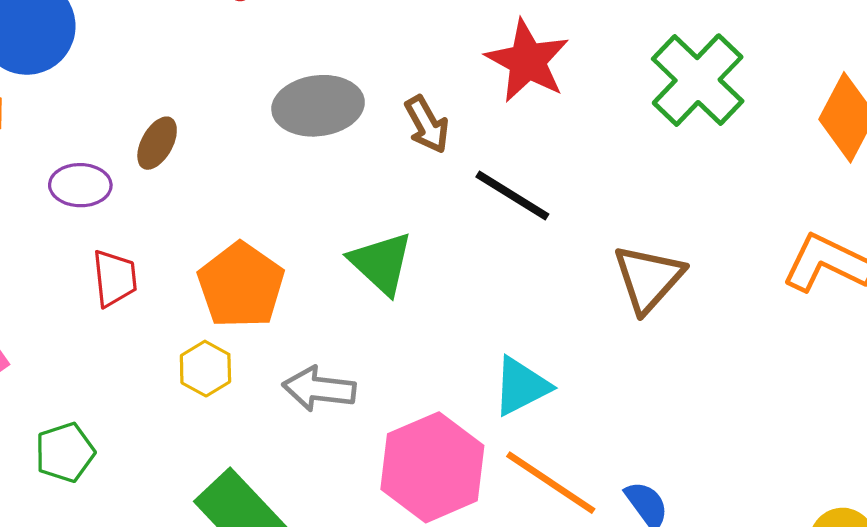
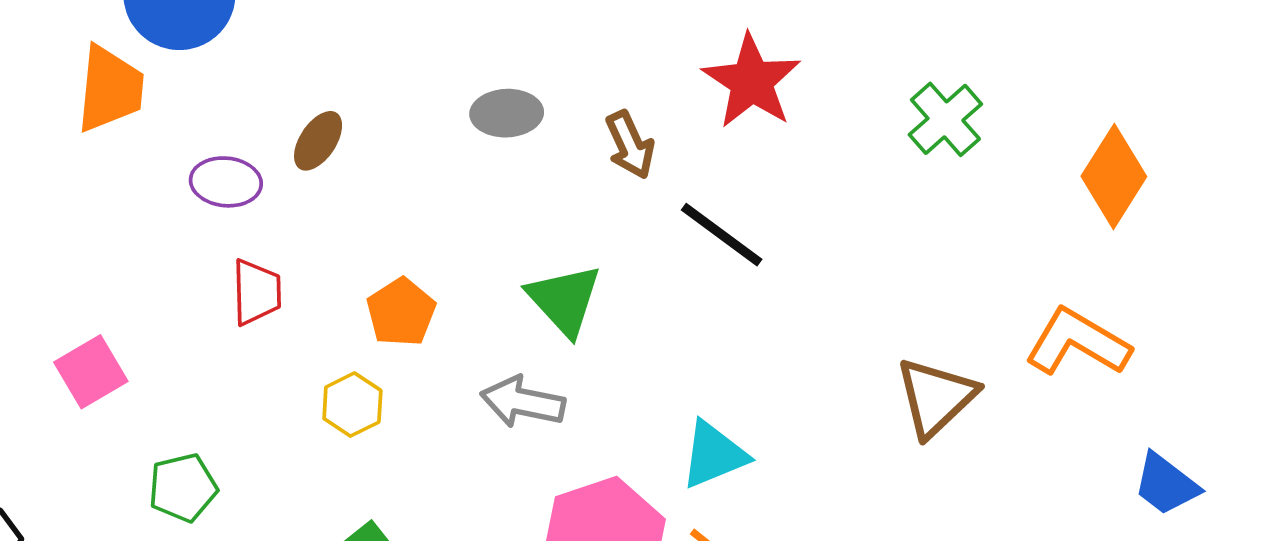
green cross: (698, 80) -> (945, 119), size x0.7
gray ellipse: (318, 106) -> (507, 113), size x0.7
brown triangle: (648, 278) -> (936, 397), moved
orange pentagon: (241, 285) -> (401, 312), size x0.7
gray arrow: (319, 389) -> (523, 402), moved

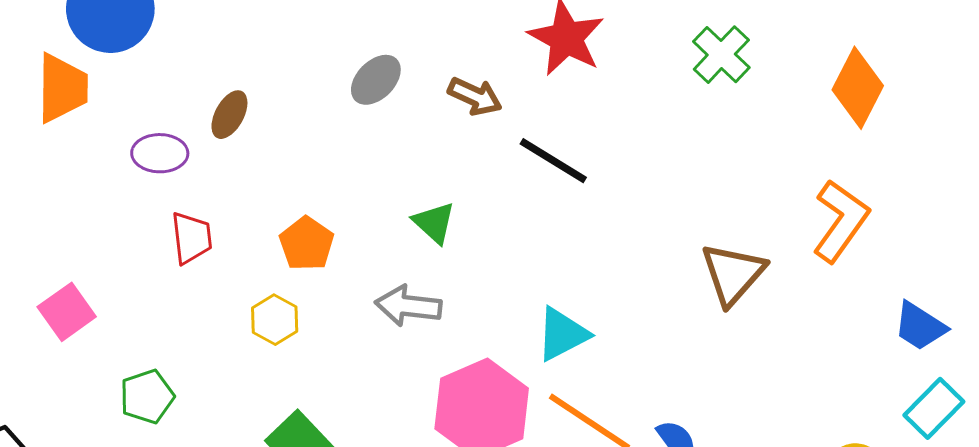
gray ellipse: (507, 113) -> (376, 80), turned -38
brown arrow: (630, 145) -> (475, 96), turned -36
green triangle: (564, 300) -> (434, 223), size x0.7
orange L-shape: (1078, 342) -> (841, 221), turned 100

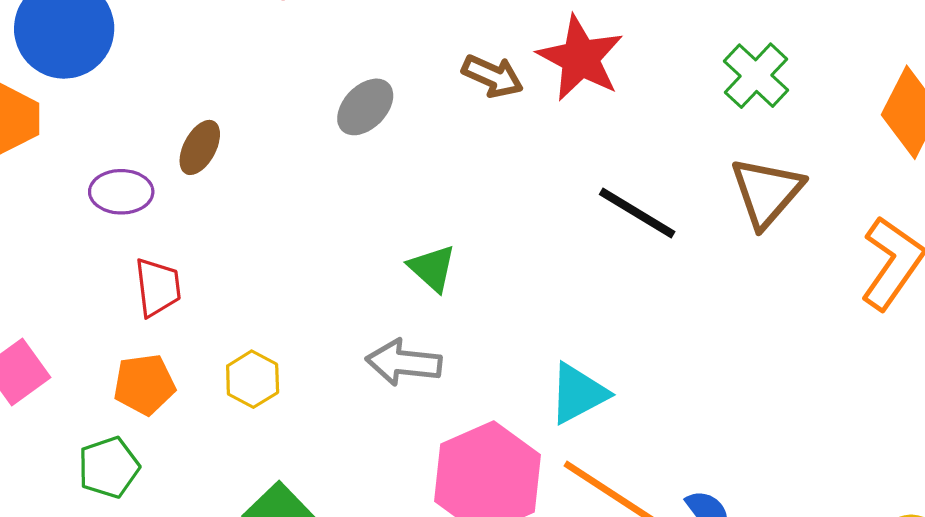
brown arrow: (475, 96) -> (493, 76), moved
black line: (553, 161) -> (637, 213), moved
orange pentagon: (307, 244) -> (144, 384), moved, turned 30
brown triangle: (733, 274) -> (767, 192), moved

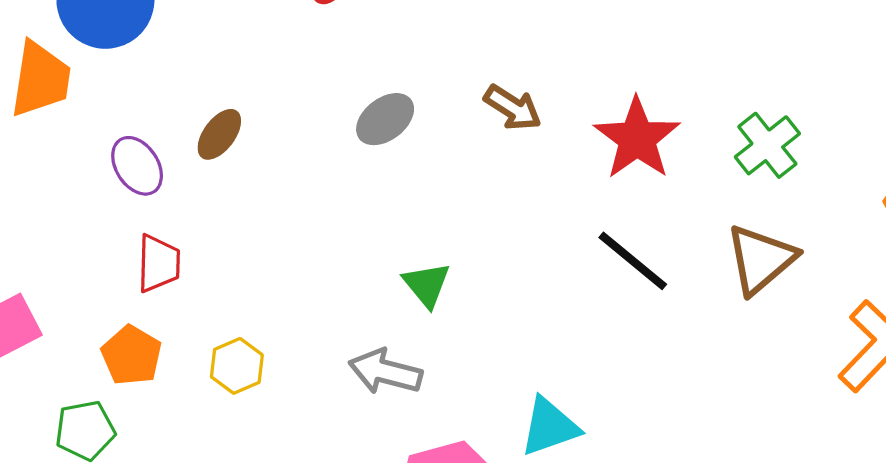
red star: (580, 58) -> (637, 138), moved
purple ellipse: (121, 192) -> (137, 166), turned 48
orange pentagon: (144, 384) -> (131, 355), turned 30

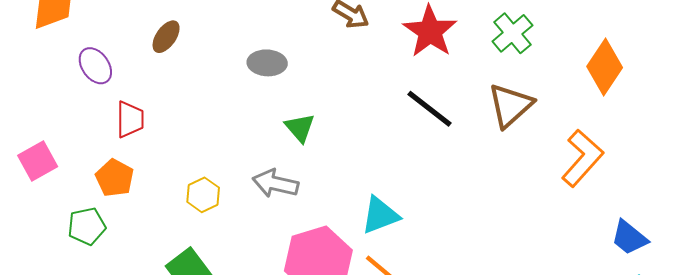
gray ellipse: (385, 119) -> (267, 63), moved, turned 42
purple ellipse: (137, 166) -> (95, 66), moved
yellow hexagon: (237, 366) -> (203, 195), moved

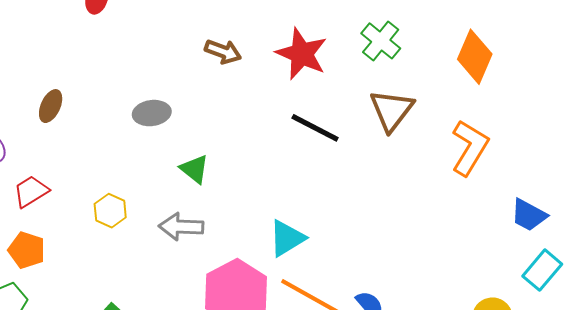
red trapezoid: (130, 119) -> (31, 191), turned -111
yellow hexagon: (203, 195) -> (110, 211), moved

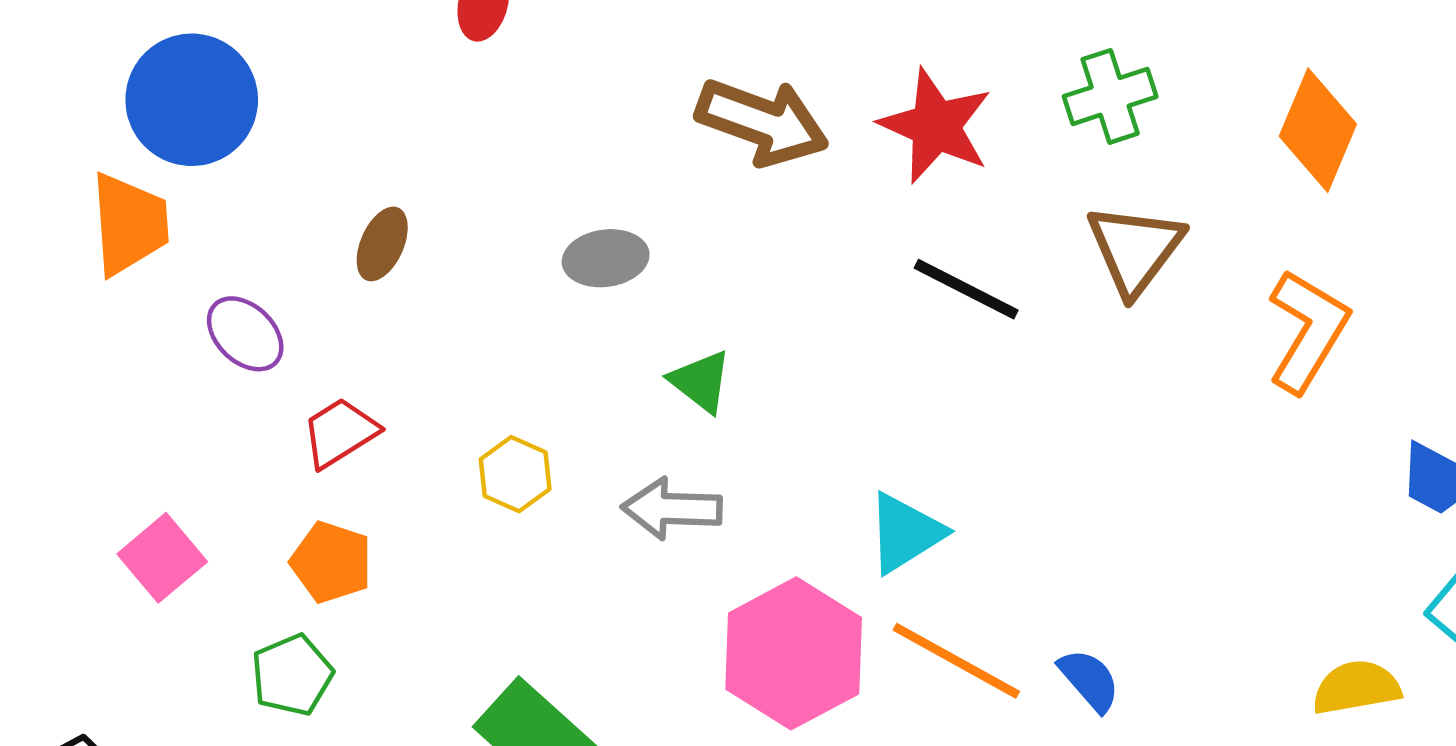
green cross: (381, 41) -> (1110, 96), turned 33
brown arrow: (223, 52) -> (762, 122), size x1.6

